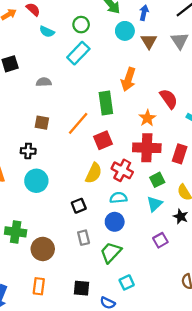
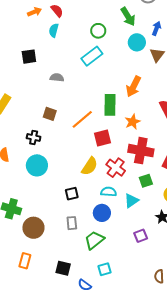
cyan semicircle: (47, 32) -> (54, 30), moved, turned 72
orange star: (147, 118) -> (133, 122), moved
cyan triangle: (155, 204) -> (131, 201), moved

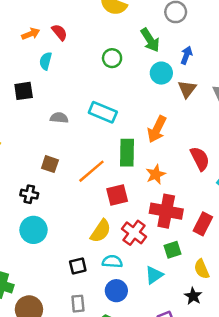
cyan semicircle: (54, 30) -> (46, 61), moved
cyan rectangle: (92, 56) -> (103, 112), moved, turned 60
cyan semicircle: (109, 192) -> (112, 261), moved

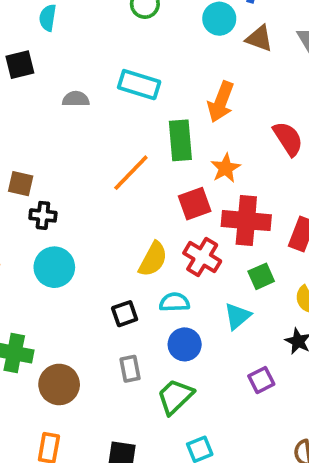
brown triangle: (187, 89) -> (259, 39), turned -42
brown square: (50, 164) -> (21, 184), moved
red square: (117, 195) -> (195, 204), moved

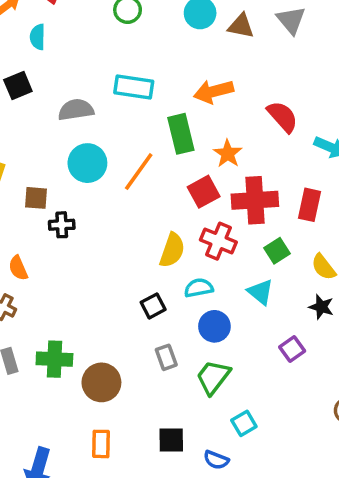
gray semicircle: (76, 99) -> (76, 110), size x1.4
orange arrow: (221, 102) -> (214, 91), turned 63
cyan circle: (54, 267) -> (87, 163), moved
cyan triangle: (238, 316) -> (260, 292), turned -32

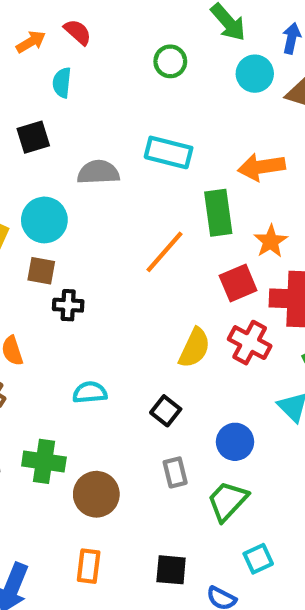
cyan circle: (87, 163) -> (44, 220), moved
cyan semicircle: (199, 288) -> (90, 392), moved
black square: (153, 306) -> (166, 411), turned -30

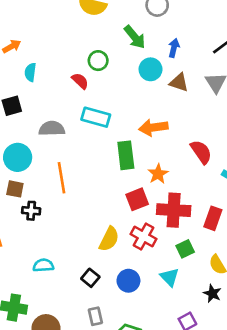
red semicircle: (78, 32) -> (80, 81), moved
orange line: (165, 252) -> (62, 178), moved, turned -52
blue circle: (235, 442) -> (128, 281), moved

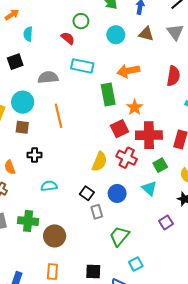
cyan circle: (151, 69) -> (116, 35), moved
red semicircle: (201, 152) -> (173, 76), moved, turned 48
black cross: (31, 211) -> (35, 155), moved
gray rectangle: (95, 316) -> (97, 212), moved

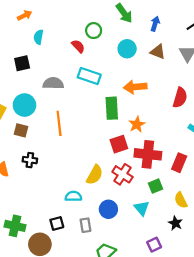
cyan semicircle: (49, 186) -> (73, 196), moved
black square: (87, 193) -> (57, 224), moved, turned 32

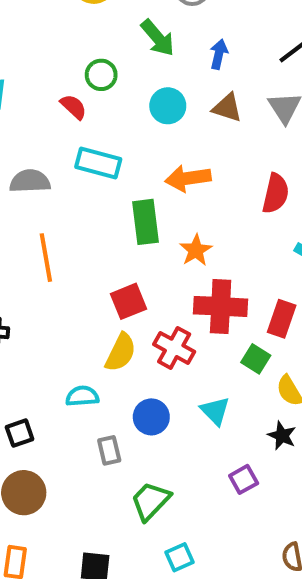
red square: (119, 144) -> (128, 301), moved
green square: (156, 186) -> (256, 359), moved, turned -32
black square: (57, 224) -> (20, 433), moved

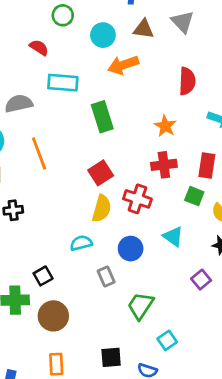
green circle: (101, 75) -> (63, 15), moved
orange arrow: (188, 178) -> (123, 65), moved
orange star: (196, 250) -> (165, 126), moved
red cross: (221, 306) -> (164, 165), size x0.7

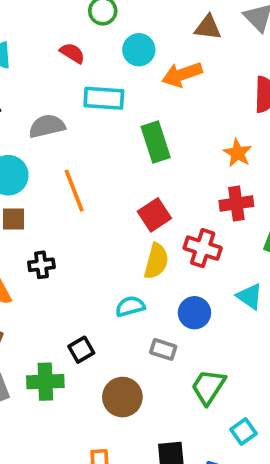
cyan circle: (103, 35) -> (139, 50), moved
gray rectangle: (106, 277) -> (163, 349), turned -48
brown circle: (53, 316) -> (122, 397), moved

